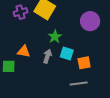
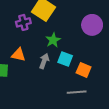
purple cross: (21, 12) -> (23, 22), moved
orange square: (84, 63) -> (84, 70), turned 32

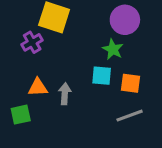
green star: (53, 40) -> (113, 49), moved
gray arrow: (44, 61) -> (65, 94), moved

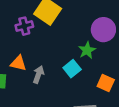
cyan square: (102, 76) -> (72, 69), turned 30
orange square: (130, 83) -> (106, 83), moved

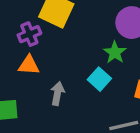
orange triangle: (18, 63) -> (29, 65), moved

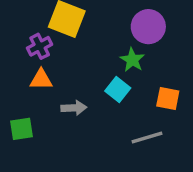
gray arrow: (57, 93) -> (74, 108), turned 80

